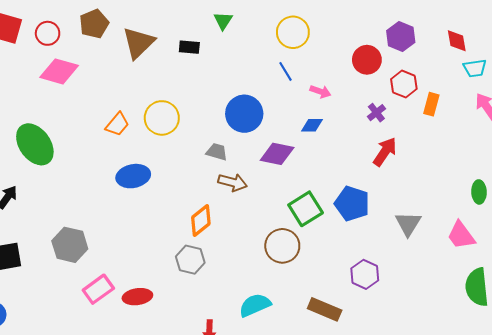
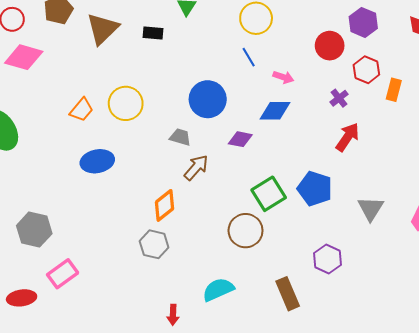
blue diamond: (312, 125) -> (275, 111), size x1.4
purple diamond: (277, 154) -> (240, 139), size x0.7
brown arrow: (233, 182) -> (196, 168), turned -64
red ellipse: (137, 297) -> (22, 298), moved
brown rectangle: (325, 309) -> (288, 294), turned 44

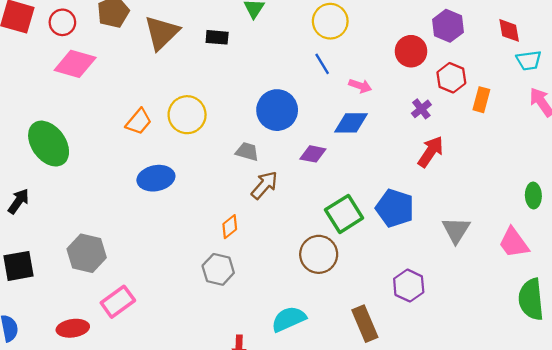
orange diamond: (165, 205) -> (230, 227), size x0.7

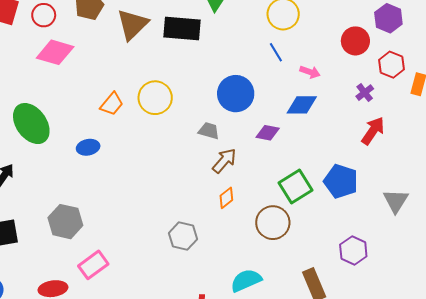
black rectangle: (217, 37) -> (182, 29), size x1.8
blue ellipse: (156, 178) -> (88, 147), moved, size x0.7
orange diamond: (230, 227) -> (226, 198), moved

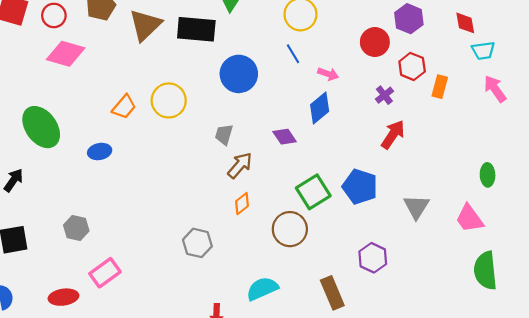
blue circle: (236, 94) -> (239, 74), moved
blue diamond: (302, 105) -> (320, 108), turned -40
gray trapezoid: (209, 131) -> (224, 135), turned -90
purple diamond: (268, 133) -> (285, 137), turned 45
gray hexagon: (65, 222) -> (76, 228), size x0.7

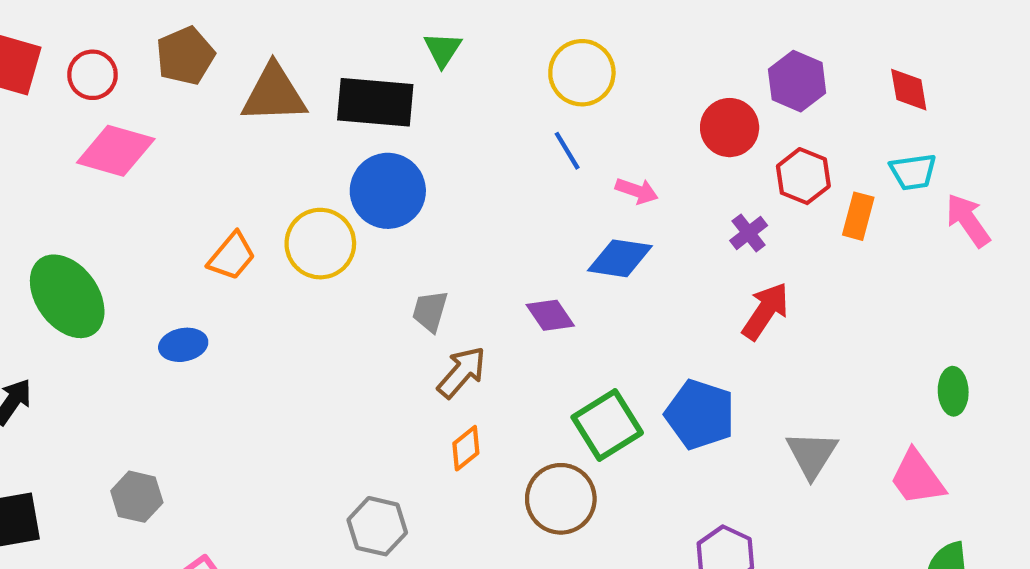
brown triangle: (145, 25) -> (274, 94), turned 42
cyan trapezoid: (483, 51) -> (913, 172), moved
blue circle: (239, 74) -> (388, 191), moved
blue diamond: (320, 108) -> (620, 258), turned 48

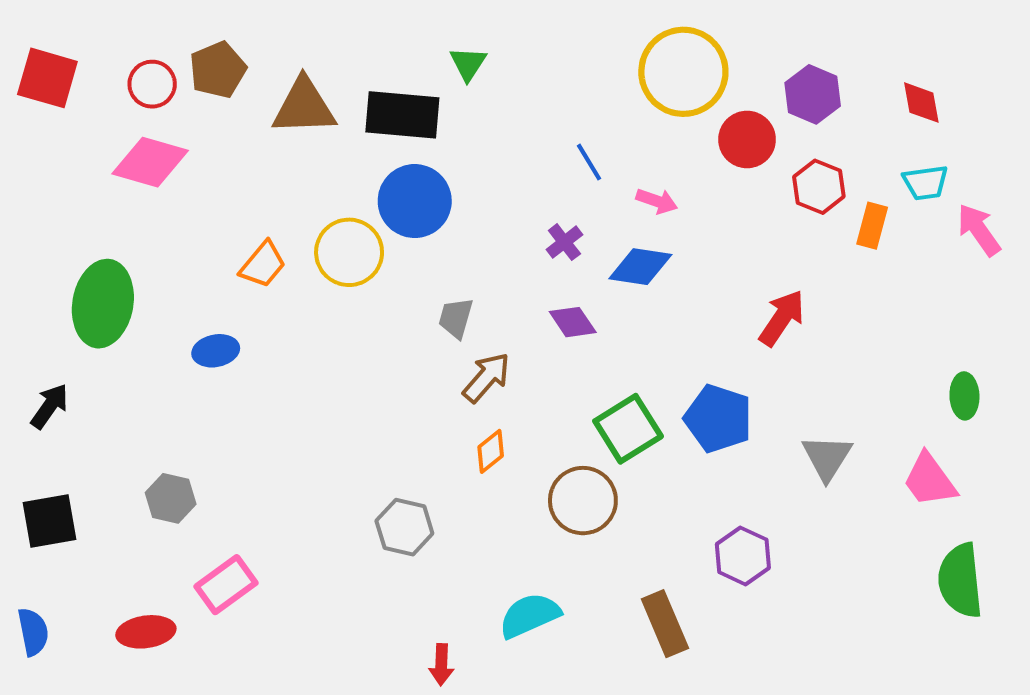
yellow circle: (582, 73) -> (683, 72), moved, size x1.4
red circle: (92, 75) -> (152, 84), moved
purple cross: (749, 233) -> (564, 242), moved
green ellipse: (67, 296) -> (103, 304), turned 46

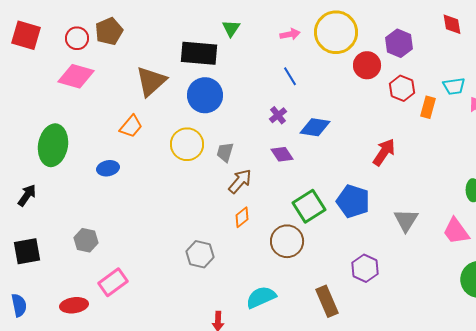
red diamond: (921, 103) -> (452, 24), moved
brown triangle: (304, 107) -> (151, 81), moved, turned -40
pink arrow: (657, 201) -> (290, 34), moved, turned -30
yellow circle: (349, 252) -> (187, 144), moved

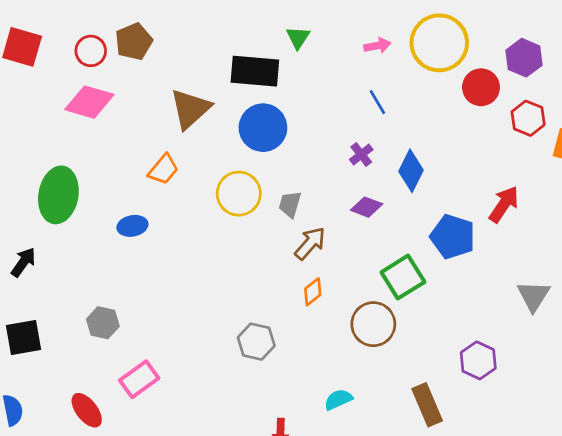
blue diamond: (315, 127) -> (411, 171), turned -72
purple diamond: (282, 154) -> (367, 207), turned -35
blue pentagon: (353, 201) -> (453, 237), moved
cyan semicircle: (261, 297) -> (338, 399), size x0.7
red ellipse: (74, 305) -> (87, 410), turned 60

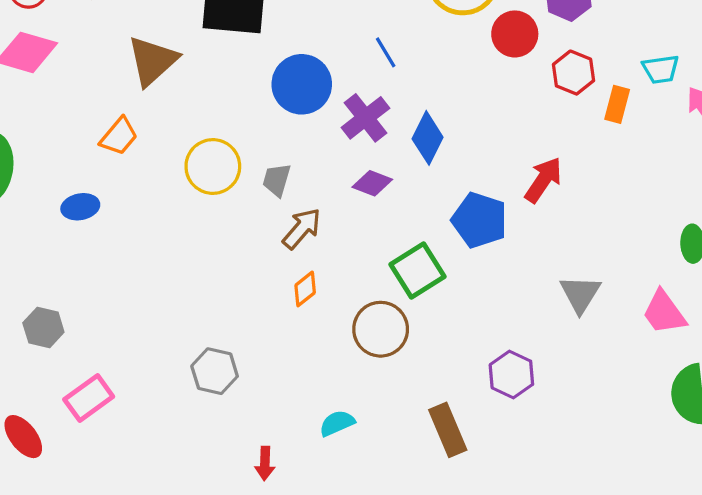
blue circle: (263, 128) -> (302, 84), moved
purple cross: (361, 155) -> (365, 118), size x1.6
gray hexagon: (256, 342) -> (215, 371), moved

